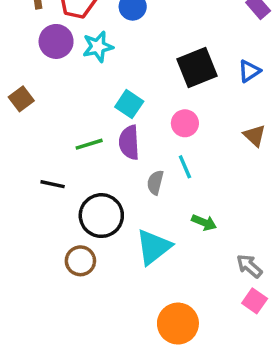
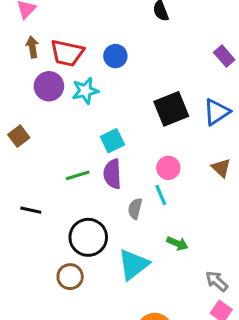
blue triangle: (249, 71) -> (217, 112), size x1.4
cyan square: (129, 104) -> (112, 141), turned 30
pink circle: (185, 123) -> (168, 168), moved
black line: (53, 184) -> (31, 210), moved

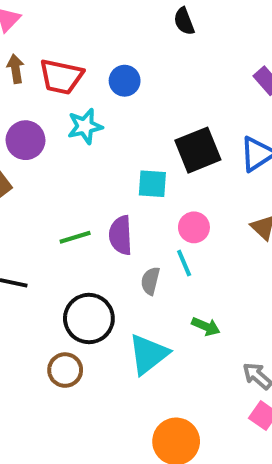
purple circle: (49, 86) -> (26, 140), moved
cyan square: (112, 141) -> (152, 184), moved, turned 30

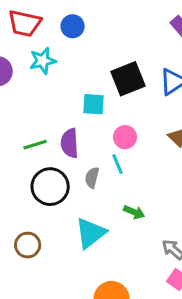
black circle: (89, 318) -> (50, 187), moved

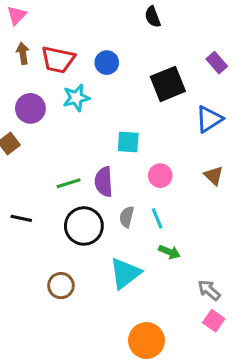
black square: (128, 79) -> (168, 84), moved
cyan line: (118, 164) -> (157, 218), moved

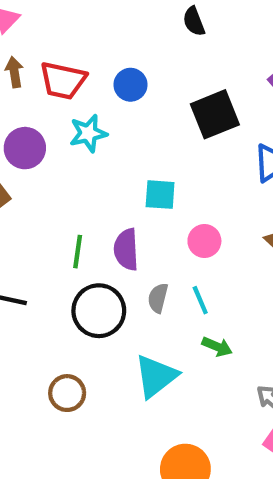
green line: (69, 183) -> (78, 252), turned -65

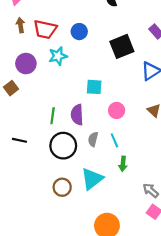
green arrow: (217, 347) -> (123, 164), turned 72
brown circle: (67, 393) -> (62, 187), moved

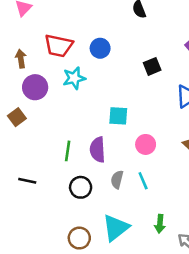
brown arrow: (21, 25) -> (21, 59), moved
black square: (122, 46) -> (152, 66), size x0.6
black circle: (63, 146) -> (81, 187), size x0.7
green arrow: (123, 164) -> (160, 224), moved

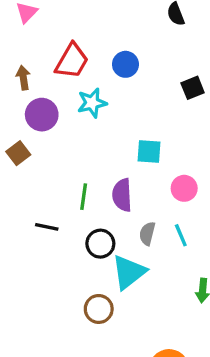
red trapezoid: (59, 46) -> (72, 61), turned -72
black line: (27, 181) -> (47, 227), moved
cyan triangle: (116, 228) -> (129, 272), moved

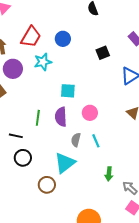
cyan square: (149, 151) -> (68, 91), moved
pink circle: (184, 188) -> (90, 113), moved
black circle: (100, 244) -> (23, 158), moved

